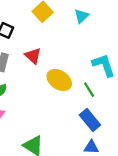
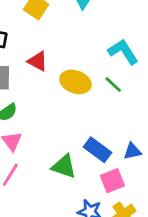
blue rectangle: (90, 120) -> (97, 150), moved

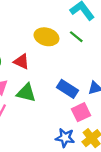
red triangle: (38, 61) -> (21, 62), moved
green triangle: (64, 166) -> (26, 93), moved

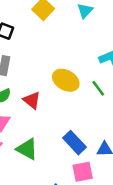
green triangle: (26, 93) -> (27, 149), moved

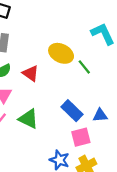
green line: (98, 88) -> (84, 67), moved

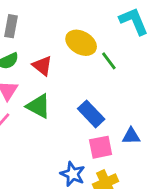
blue triangle: (100, 115) -> (131, 136), moved
green triangle: (28, 119) -> (38, 106), moved

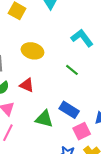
yellow ellipse: (81, 43) -> (32, 51), moved
green triangle: (38, 106) -> (44, 119), moved

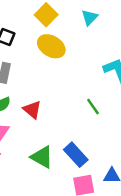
yellow ellipse: (32, 51) -> (51, 46), moved

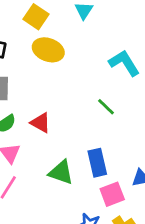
blue rectangle: (76, 155) -> (97, 163), turned 40

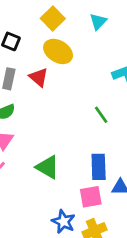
red triangle: (41, 123) -> (39, 77), moved
blue rectangle: (97, 163) -> (99, 167), moved

